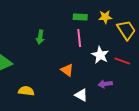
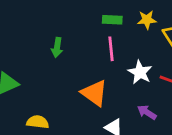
orange triangle: (67, 70) -> (94, 93), size x1.5
purple arrow: (105, 84) -> (147, 112), turned 40

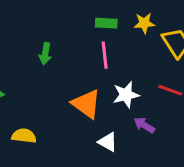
white star: (140, 72) -> (126, 95), moved, turned 30

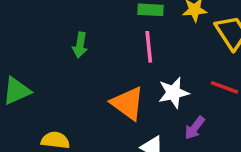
purple arrow: (144, 125) -> (195, 128), turned -85

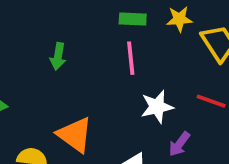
orange triangle: (128, 103) -> (75, 135), moved

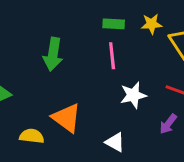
green arrow: (58, 56) -> (53, 54), size x1.5
purple arrow: (179, 144) -> (168, 124), moved

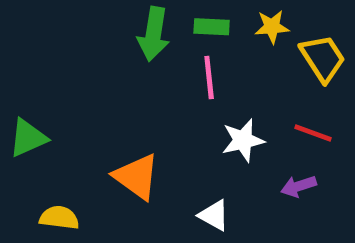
green arrow: (53, 54) -> (154, 34), moved
purple arrow: (168, 124) -> (299, 186), turned 35
yellow semicircle: (32, 136) -> (59, 218), moved

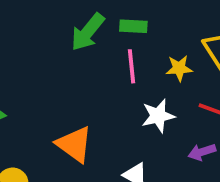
yellow star: (272, 27) -> (179, 68), moved
green arrow: (154, 34) -> (88, 32), turned 30

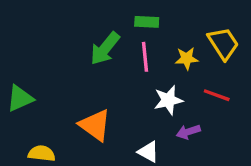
green arrow: (88, 32) -> (105, 48), moved
purple arrow: (202, 152) -> (188, 132), moved

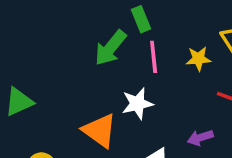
green rectangle: (147, 22) -> (141, 19), moved, turned 65
white star: (168, 100) -> (137, 104), moved

